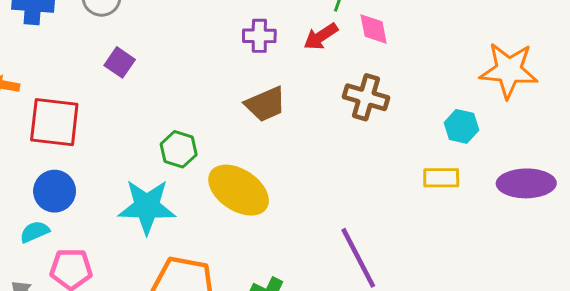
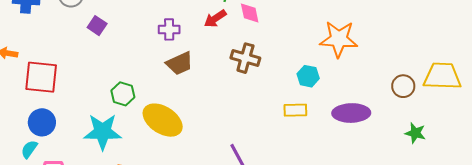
purple cross: (259, 36) -> (169, 29), moved
purple square: (120, 62) -> (97, 26), moved
cyan semicircle: (35, 232) -> (29, 149), turned -30

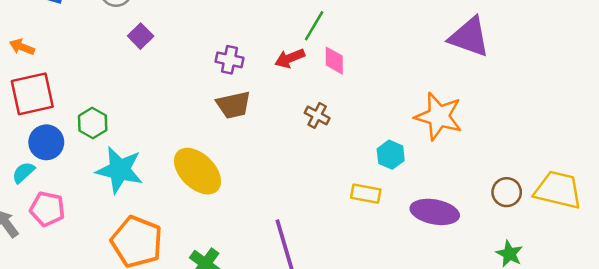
brown cross: (245, 58) -> (317, 115), size x0.7
red square: (41, 77) -> (32, 94), moved, turned -30
green hexagon: (123, 94) -> (93, 123), moved

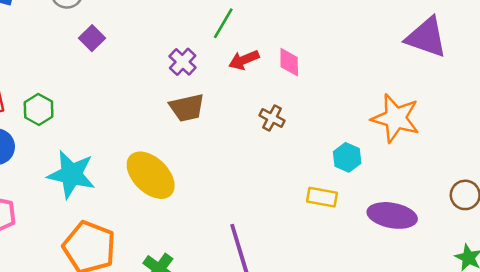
green line: (314, 26) -> (223, 23), moved
purple cross: (229, 60) -> (183, 62), turned 32
green hexagon: (93, 123) -> (39, 110), moved

